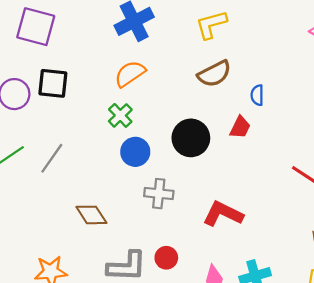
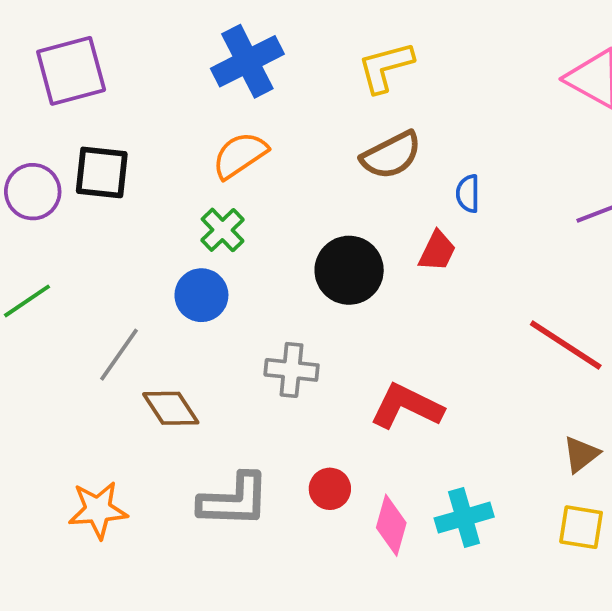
purple square: (36, 27) -> (71, 71), turned -30
blue circle: (135, 152) -> (201, 295), moved
gray line: (52, 158) -> (119, 355), moved
red circle: (166, 258) -> (330, 489), moved

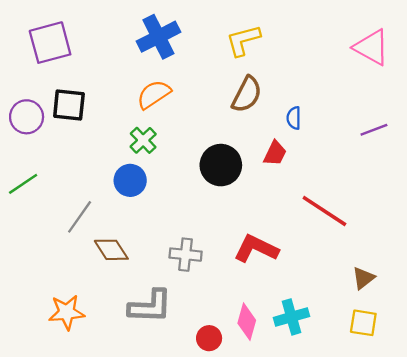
brown semicircle: (391, 155) -> (247, 94), turned -36
red line: (566, 345) -> (324, 211), moved
gray cross: (292, 370) -> (186, 255), moved
red circle: (330, 489) -> (209, 338), moved

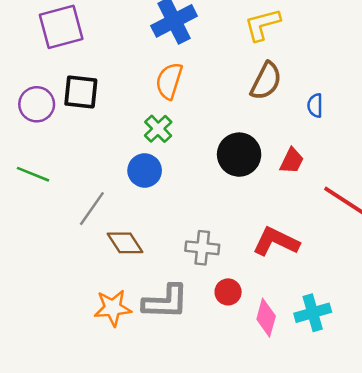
orange semicircle: (154, 94) -> (169, 81), turned -39
red trapezoid: (275, 153) -> (292, 161), moved
green line: (23, 184) -> (33, 174), turned 56
orange star: (67, 312) -> (113, 308), moved
red circle: (209, 338) -> (228, 292), moved

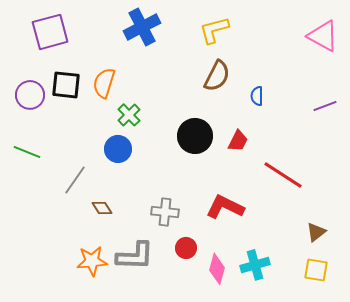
orange semicircle: (169, 81) -> (104, 83), moved
brown diamond: (125, 243) -> (102, 208), size x0.7

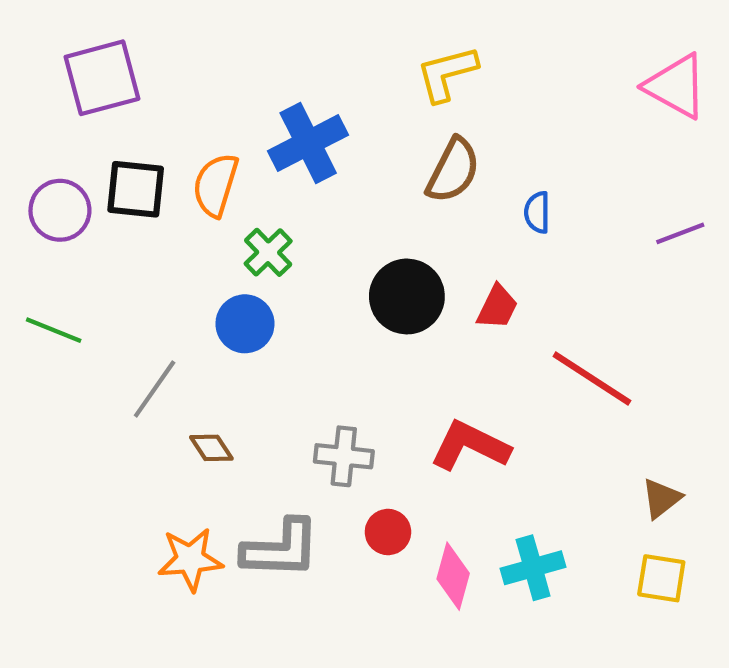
blue cross: (142, 27) -> (308, 143), moved

